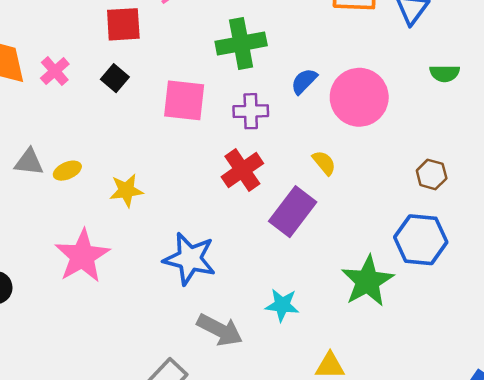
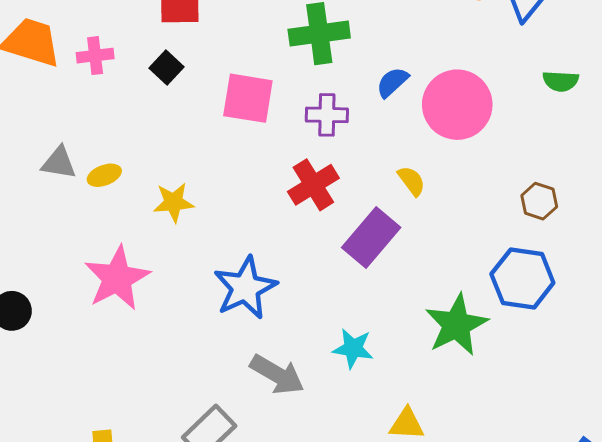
pink cross: (55, 71) -> (95, 56), turned 32
blue star: (190, 259) -> (245, 288), turned 30

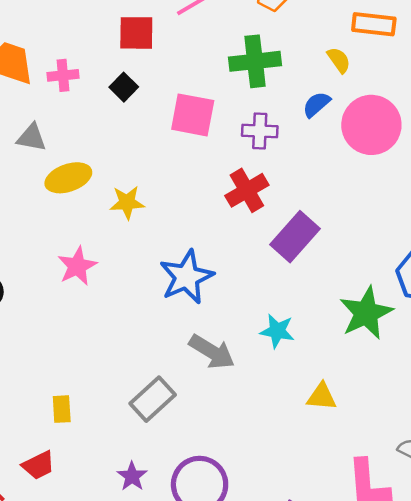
gray triangle: (59, 163) -> (32, 138), moved
yellow ellipse: (104, 175) -> (68, 178), size x1.6
yellow semicircle: (411, 181) -> (339, 60), moved
pink star: (117, 278) -> (77, 266), size x0.7

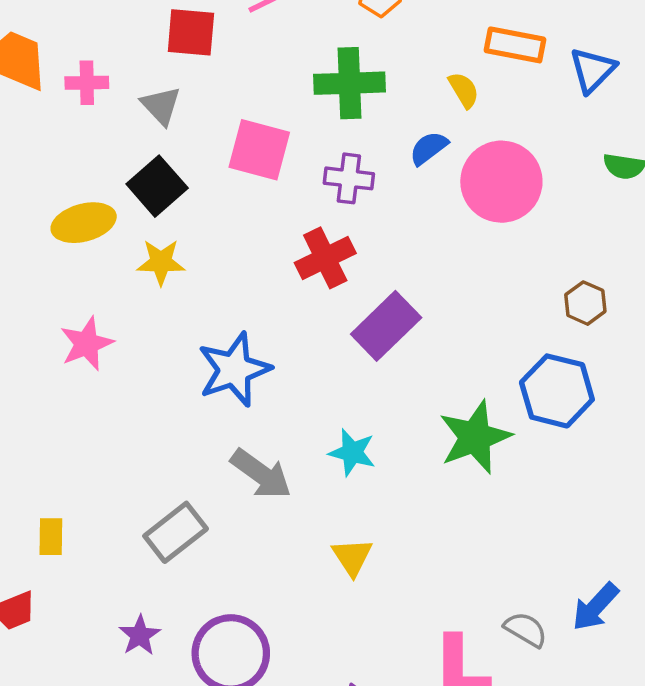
black square: (124, 87) -> (157, 186), moved, size x1.5
gray triangle: (32, 138) -> (161, 106), moved, turned 32
yellow triangle: (322, 397) -> (352, 557), moved, turned 48

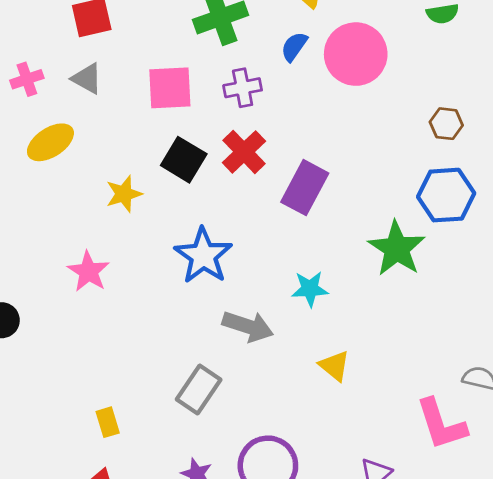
black square: (157, 186) -> (184, 160), moved
yellow ellipse: (84, 223) -> (50, 142), moved

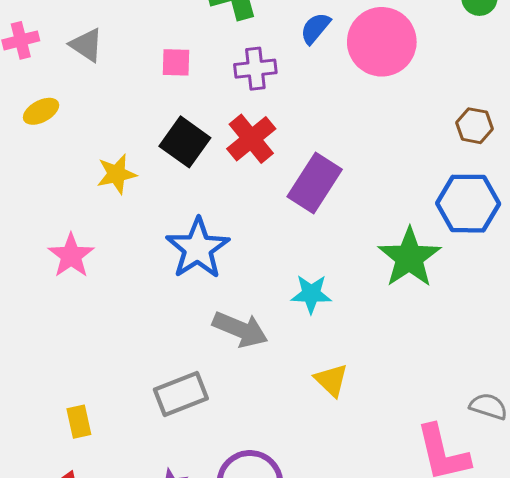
pink square: (170, 88) -> (176, 62), size x0.6
yellow ellipse: (50, 142) -> (41, 111), size x0.7
gray rectangle: (199, 389) -> (181, 394), turned 30

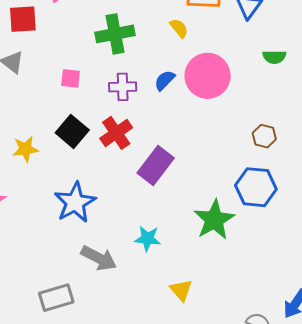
blue semicircle: (315, 28) -> (165, 80), moved
yellow triangle: (331, 380) -> (181, 290), moved

